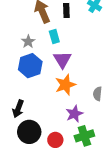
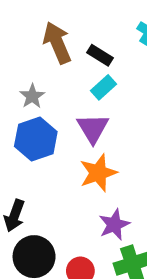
black rectangle: (66, 10) -> (100, 55), moved, turned -56
cyan rectangle: (54, 37) -> (104, 87), moved, turned 64

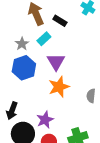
cyan rectangle: (104, 87) -> (44, 39), moved
purple star: (114, 225) -> (45, 120), moved

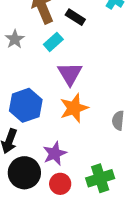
gray star: (22, 44) -> (15, 39), moved
blue hexagon: (24, 68) -> (26, 105), moved

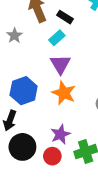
cyan rectangle: (53, 42) -> (57, 38), moved
orange star: (74, 108) -> (64, 93), turned -30
purple star: (55, 153) -> (60, 134), moved

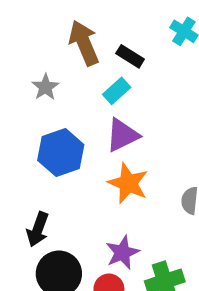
purple triangle: (60, 64) -> (122, 135), turned 35
blue hexagon: (24, 91) -> (61, 152), moved

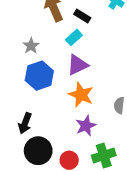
gray star: (45, 87) -> (31, 46), moved
purple star: (122, 252) -> (86, 126), moved

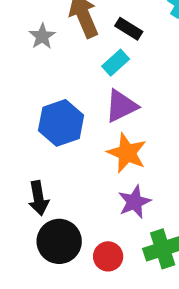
gray star: (31, 46) -> (42, 36), moved
black arrow: (25, 123) -> (38, 198), turned -30

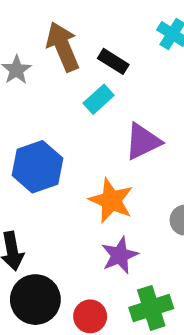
purple triangle: (121, 106) -> (143, 141), moved

